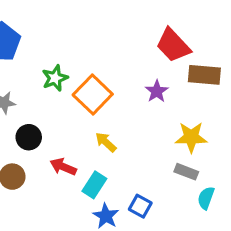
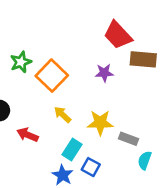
purple star: (157, 91) -> (104, 73), turned 30
yellow star: (191, 137) -> (100, 123), moved
cyan rectangle: (94, 185) -> (72, 150), moved

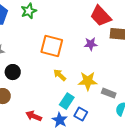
green star: (21, 62) -> (29, 11), moved
orange square: (52, 76) -> (52, 46), turned -30
red arrow: (28, 135) -> (34, 116), moved

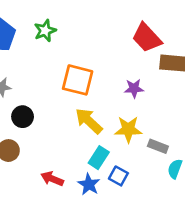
purple star: (91, 44) -> (134, 88), moved
yellow arrow: (60, 75) -> (89, 121), size x1.5

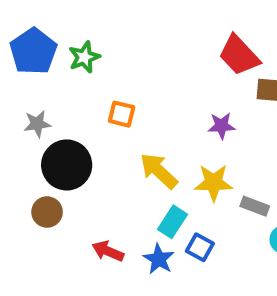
green star: (45, 31) -> (84, 57), moved
orange square: (78, 80) -> (122, 114), moved, size x0.6
black circle: (23, 117) -> (67, 165), size x1.6

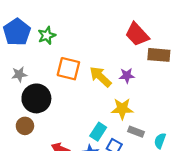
orange square: (122, 114) -> (68, 69), size x1.5
yellow arrow: (159, 171) -> (100, 77), moved
gray rectangle: (255, 206) -> (136, 132), moved

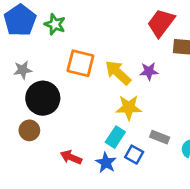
red trapezoid: (137, 34) -> (161, 23), turned 80
green star: (47, 35) -> (55, 24), turned -30
yellow star: (122, 109) -> (129, 108), moved

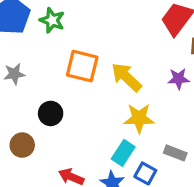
purple star: (149, 71) -> (179, 79), moved
black circle: (43, 98) -> (51, 113), moved, size x0.6

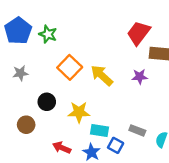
orange square: (82, 66) -> (70, 67), turned 30
yellow star: (139, 118) -> (79, 112), moved
cyan rectangle: (123, 153) -> (100, 130), turned 66

